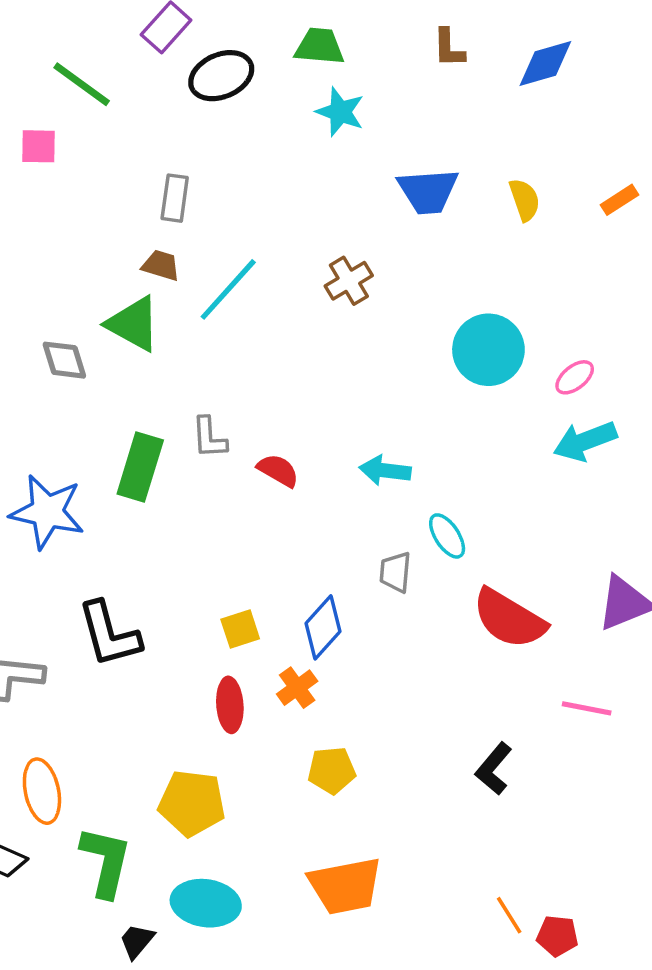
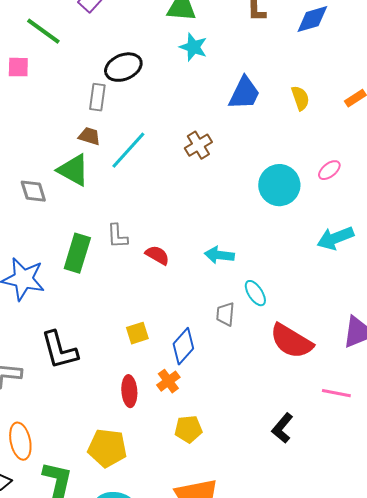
black ellipse: (221, 76) -> (123, 67), moved
blue trapezoid: (428, 191) -> (244, 93), turned -60
pink ellipse: (575, 377) -> (329, 170), moved
yellow square: (240, 629) -> (137, 333), moved

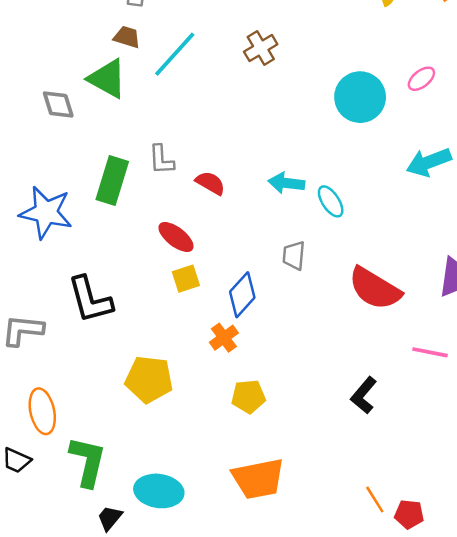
cyan ellipse: (255, 293) -> (331, 201), moved
red ellipse: (129, 391) -> (176, 237), moved, turned -48
yellow pentagon: (107, 448) -> (149, 379), moved

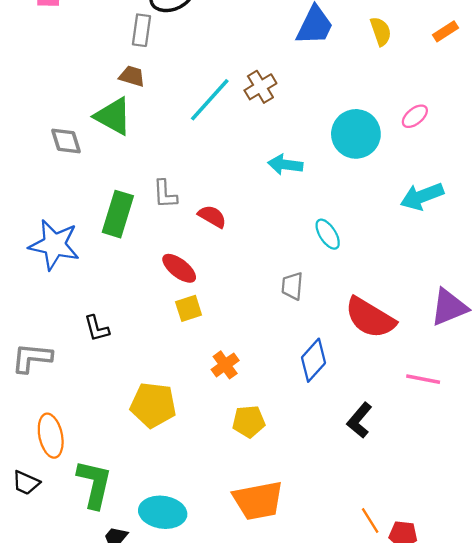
cyan line: (175, 54) -> (210, 100), moved
cyan arrow: (286, 183) -> (285, 165), moved
blue diamond: (242, 295) -> (314, 360), moved
black L-shape: (90, 300) -> (97, 328), size x0.6

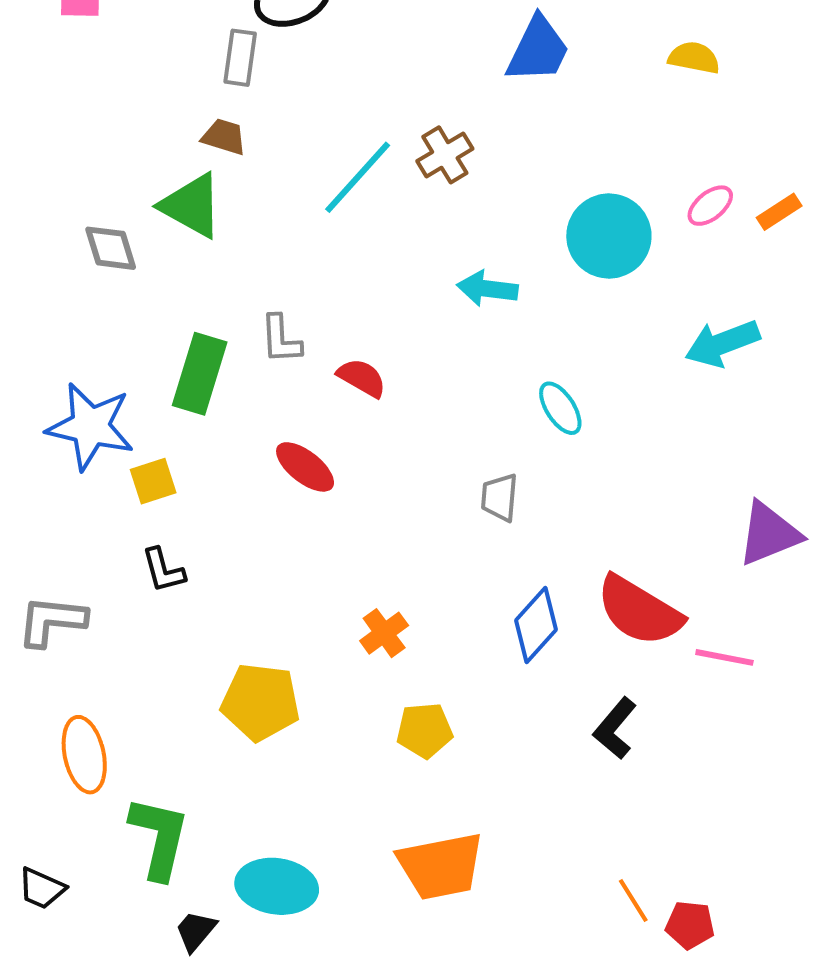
yellow semicircle: (381, 31) -> (694, 58), moved, turned -60
orange rectangle: (446, 31) -> (779, 212), moved
yellow square: (189, 308) -> (153, 481), moved
red semicircle: (370, 318) -> (639, 611), moved
black trapezoid: (26, 483) -> (42, 888), moved

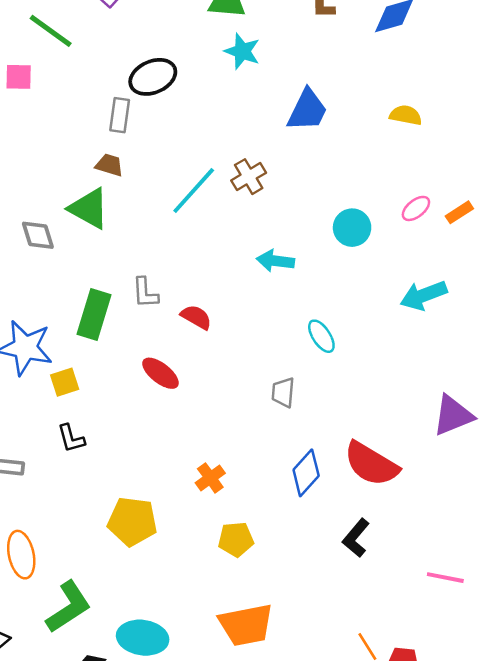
cyan circle: (609, 236) -> (352, 228), size x0.7
pink line: (724, 657) -> (445, 578), moved
green L-shape: (159, 838) -> (69, 607), turned 44

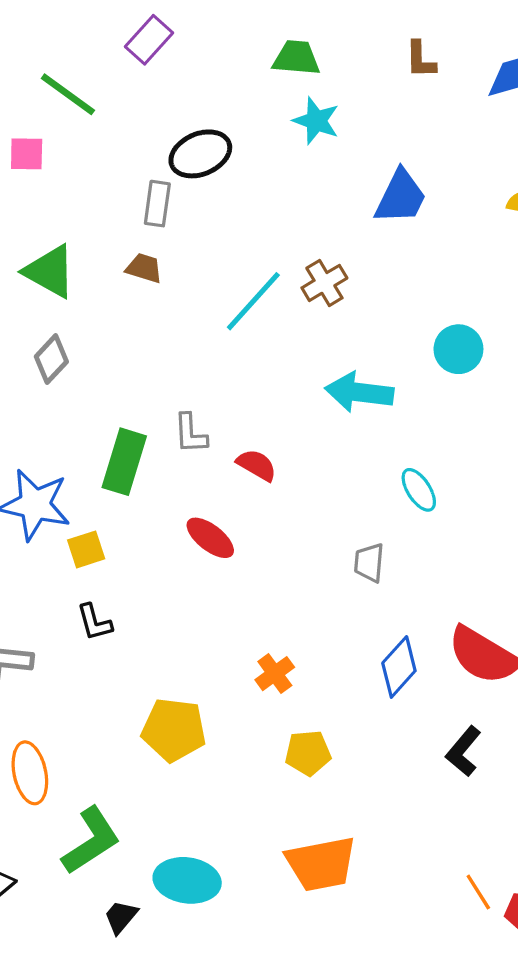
green triangle: (89, 208) -> (50, 271), moved
gray diamond: (38, 235) -> (51, 359), turned 60
cyan arrow: (275, 261) -> (359, 392), size x1.4

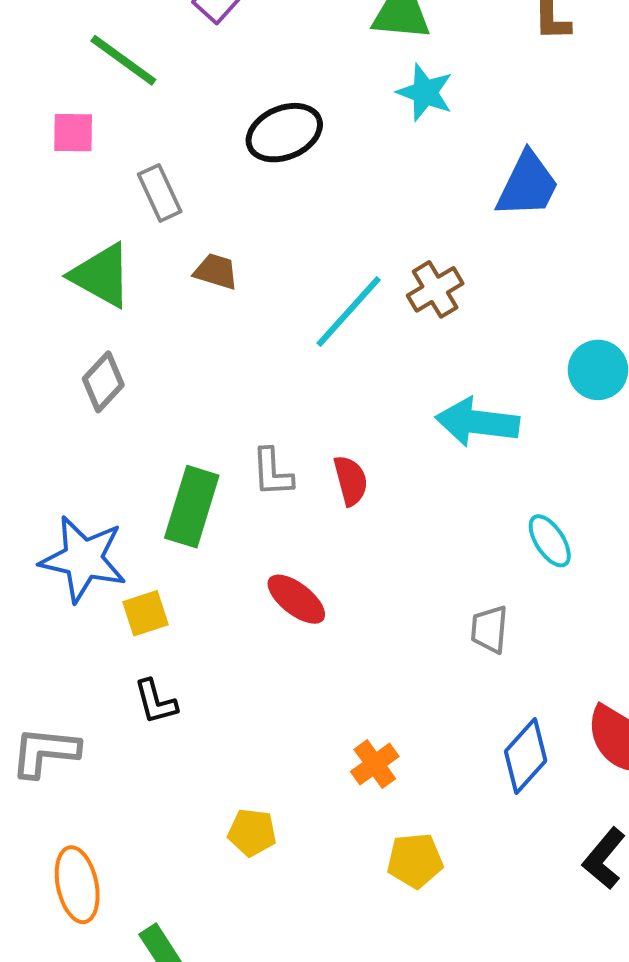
gray rectangle: (157, 204) -> (160, 193), moved, turned -33
red semicircle: (257, 465) -> (351, 480), moved, turned 45
yellow pentagon: (174, 730) -> (252, 832), size x0.6

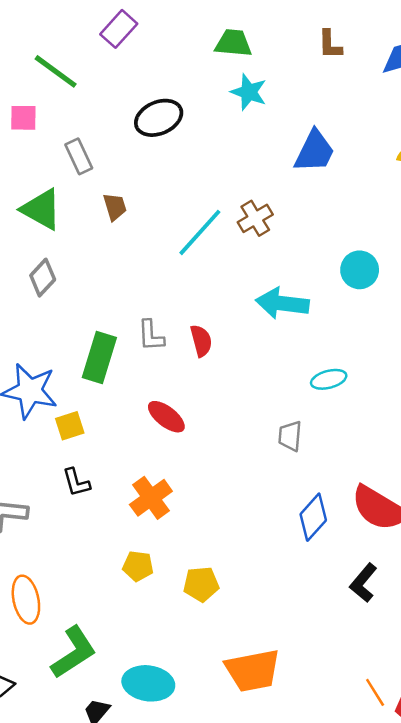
brown trapezoid: (216, 271) -> (115, 207), turned 56
cyan ellipse: (550, 541) -> (329, 379), turned -72
orange cross: (375, 764) -> (151, 498), moved, size x1.4
yellow pentagon: (415, 861) -> (201, 584), moved

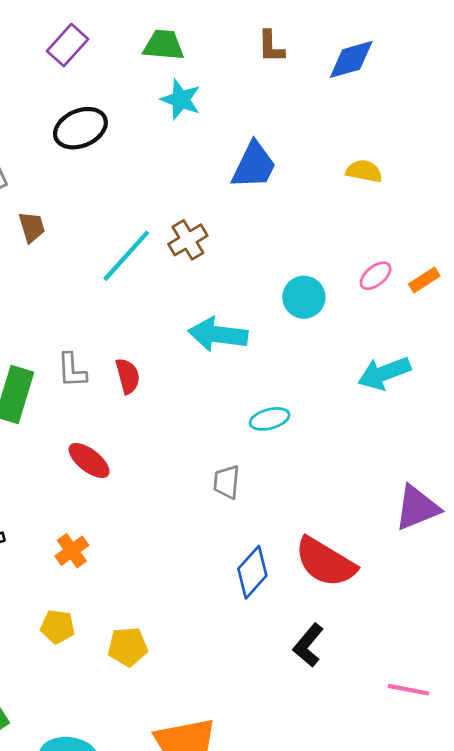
purple rectangle: (119, 29) -> (68, 45), moved
orange cross: (151, 498) -> (72, 551), size x0.7

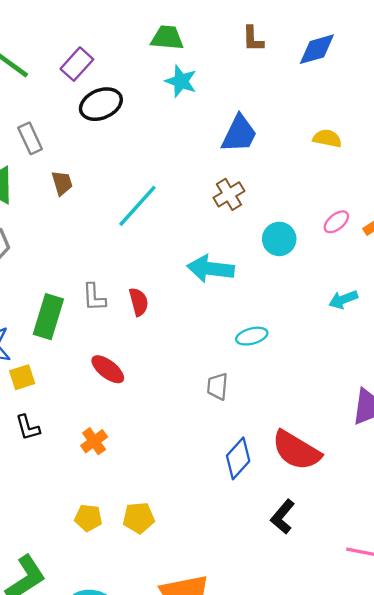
purple rectangle: (68, 45) -> (77, 64), moved
brown cross: (188, 240) -> (229, 194), moved
cyan arrow: (384, 373) -> (343, 300), size x0.7
yellow pentagon: (58, 627) -> (88, 518), moved

